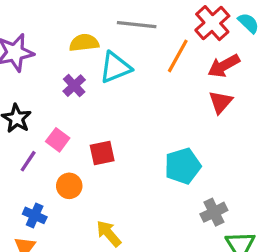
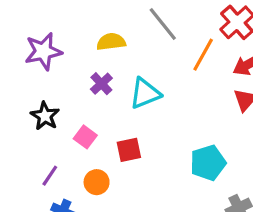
gray line: (137, 25) -> (163, 24), turned 45
cyan triangle: (115, 67) -> (145, 93), moved
purple line: (28, 161) -> (50, 176), moved

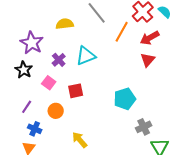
purple star: (43, 51) -> (32, 43), moved, turned -30
purple cross: (101, 84) -> (59, 60), moved

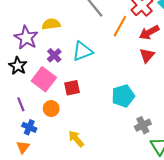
yellow semicircle: (65, 24) -> (51, 24), moved
pink square: (49, 83) -> (44, 79), size x1.6
purple line: (27, 107) -> (21, 104), turned -56

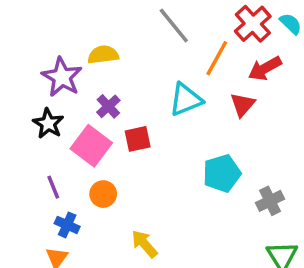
cyan triangle: (82, 51) -> (186, 99), moved
red triangle: (147, 55) -> (243, 105), moved
red square: (72, 88) -> (138, 139), moved
gray cross: (143, 125) -> (270, 201), moved

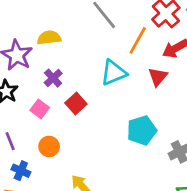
red square: (138, 139) -> (76, 104), turned -30
pink square: (91, 146) -> (40, 109), size x0.6

